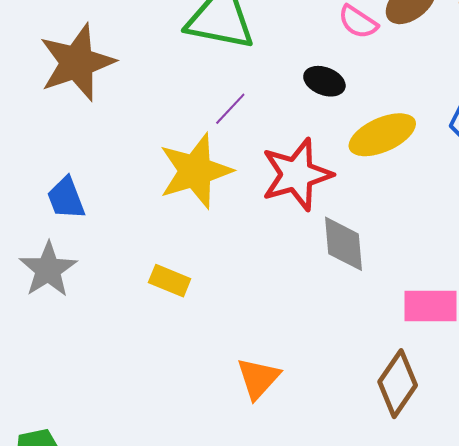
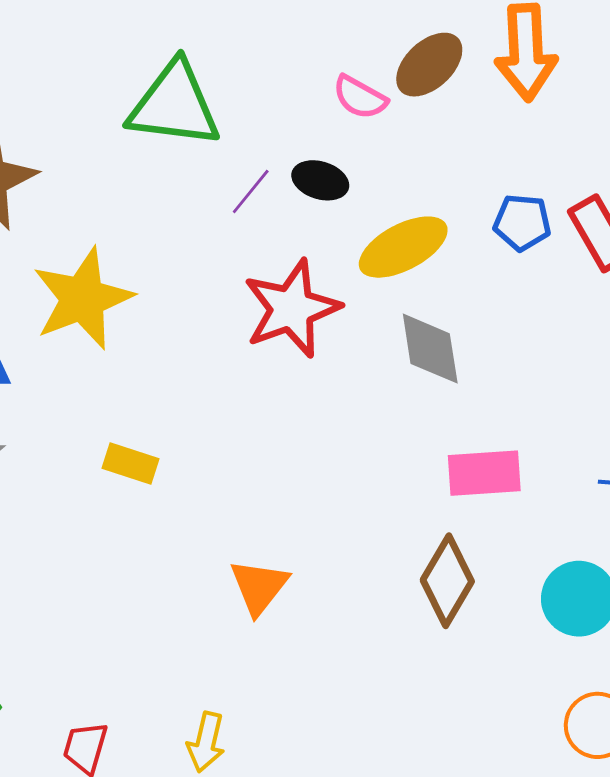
purple line: (230, 109) -> (251, 191), moved
yellow star: (195, 171) -> (83, 299), moved
gray diamond: (344, 244) -> (430, 349), moved

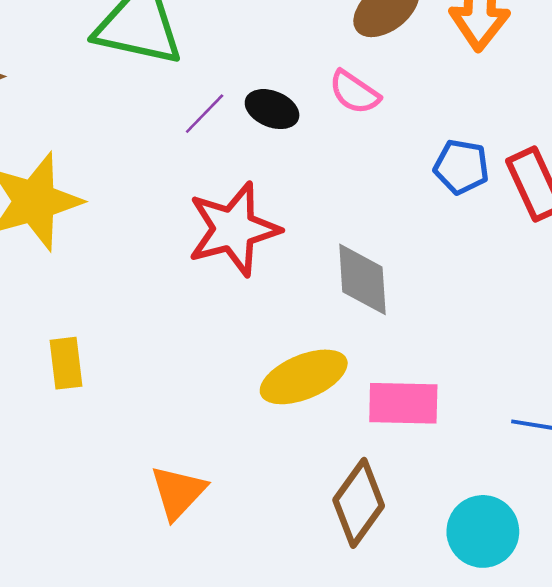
pink semicircle: (360, 97) -> (354, 92), moved
yellow ellipse: (403, 247) -> (304, 377), moved
yellow rectangle: (131, 463) -> (66, 363), turned 60

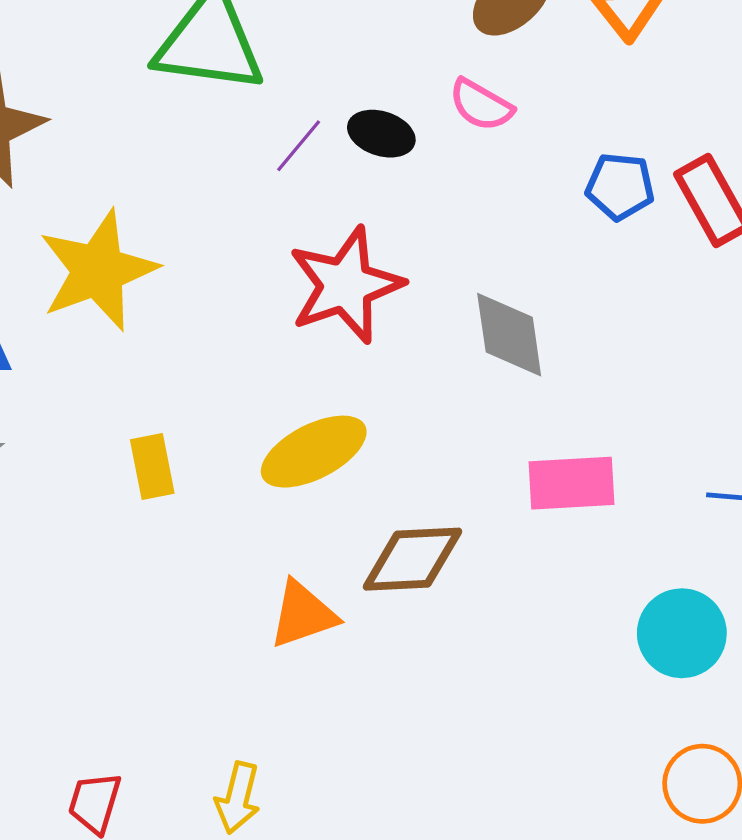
yellow ellipse: (304, 377) -> (314, 452), moved
orange triangle: (178, 492) -> (303, 614), turned 32
brown diamond: (359, 503) -> (412, 559), moved, turned 56

